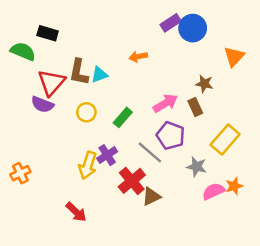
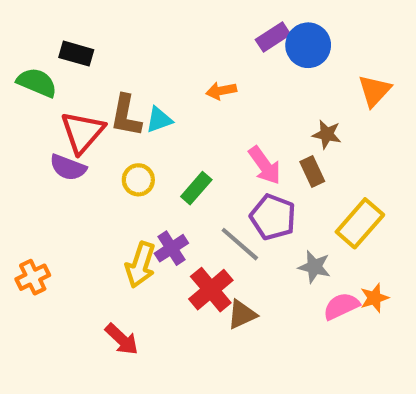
pink arrow: (165, 103) -> (265, 165), turned 85

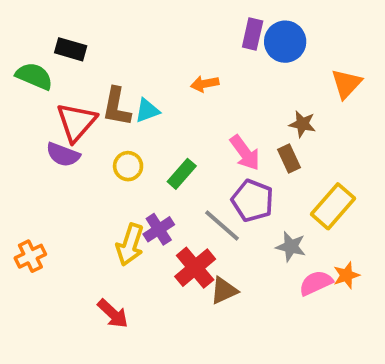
purple rectangle: (273, 37) -> (253, 34), turned -44

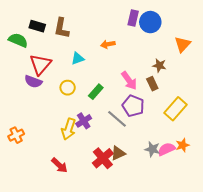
brown L-shape: (117, 107) -> (62, 28), moved
gray star: (291, 247) -> (152, 149), moved
red cross: (195, 268) -> (103, 158), moved

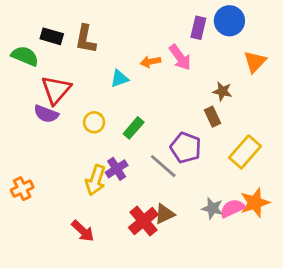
purple rectangle: (133, 18) -> (198, 28), moved
blue circle: (150, 22) -> (229, 21), moved
cyan triangle: (78, 58) -> (119, 79), moved
pink arrow: (129, 81) -> (180, 57), moved
orange star: (183, 145) -> (255, 203), size x1.5

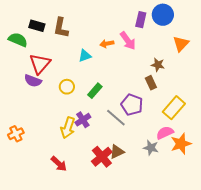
pink semicircle: (232, 208) -> (165, 133), moved

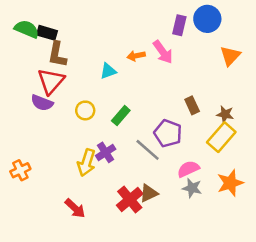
brown L-shape: (61, 28) -> (57, 54), moved
green semicircle: (18, 40) -> (27, 29), moved
brown star: (158, 65) -> (225, 114), moved
pink semicircle: (165, 133) -> (188, 169), moved

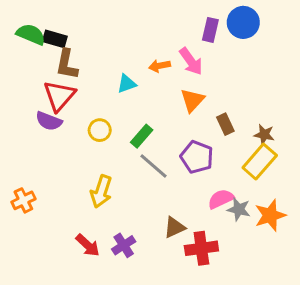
orange triangle: (230, 56) -> (192, 100), moved
gray line: (148, 150) -> (154, 166), moved
purple cross: (106, 152) -> (124, 245), moved
gray star: (192, 188) -> (239, 209), moved
red cross: (130, 199) -> (201, 248), moved, turned 32

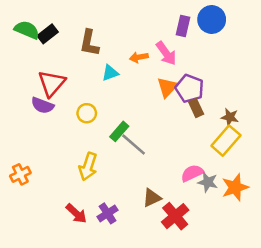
black rectangle: (55, 39) -> (48, 34), turned -54
brown L-shape: (67, 64) -> (89, 43), moved
green rectangle: (142, 136) -> (119, 131), moved
purple pentagon: (197, 157) -> (190, 88), moved
red cross: (201, 248) -> (175, 216), turned -32

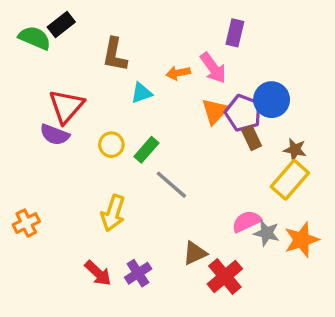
blue circle: (212, 20) -> (272, 100), moved
black rectangle: (48, 34) -> (61, 25), moved
green rectangle: (119, 131) -> (146, 150), moved

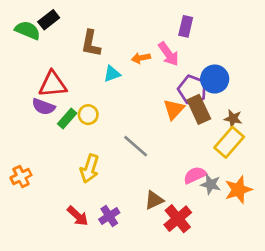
red triangle: (66, 106) -> (53, 84), turned 44
orange triangle: (215, 111) -> (174, 109), moved
brown rectangle: (252, 138) -> (199, 109), size x1.5
green rectangle: (146, 150) -> (67, 119), moved

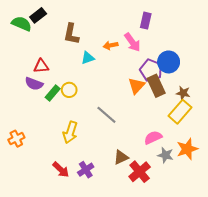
red triangle: (53, 84) -> (41, 66), size x0.7
gray star: (211, 184) -> (165, 155), moved

